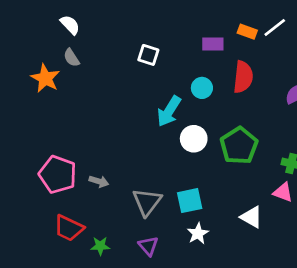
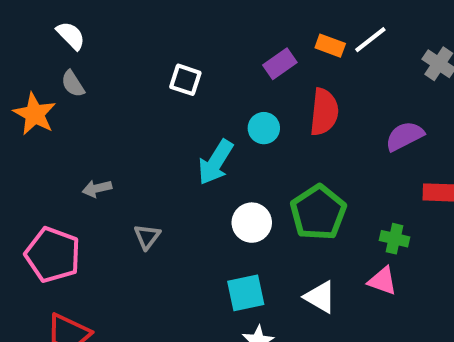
purple rectangle: (213, 44) -> (280, 64), turned -35
white circle: (194, 139) -> (252, 223), moved
gray arrow: (99, 181) -> (97, 188), moved, turned 150
gray triangle: (147, 202) -> (147, 237), moved, size x0.6
white triangle: (251, 217) -> (320, 297), moved

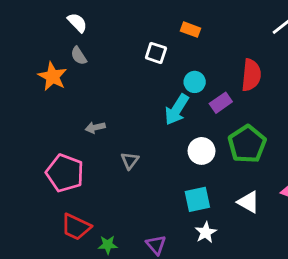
orange rectangle: (330, 46) -> (190, 30), moved
purple rectangle: (280, 64) -> (221, 103), moved
cyan circle: (264, 128) -> (195, 82), moved

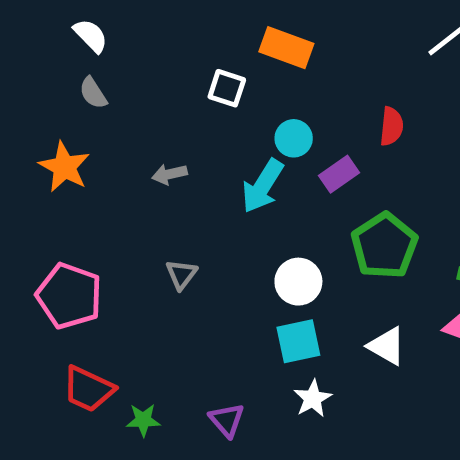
orange rectangle: (190, 30) -> (286, 48), size x1.5
red semicircle: (251, 75) -> (392, 126), size x0.7
orange star: (52, 76) -> (64, 167), moved
gray arrow: (95, 128) -> (169, 174), moved
white circle: (202, 151) -> (298, 282), moved

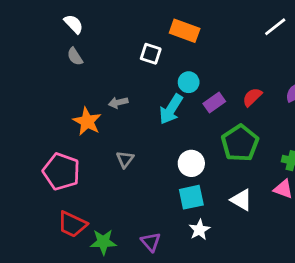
red semicircle: (392, 126) -> (252, 97), moved, turned -140
orange star: (64, 167) -> (87, 121), moved
green star: (143, 420) -> (103, 242), size x1.4

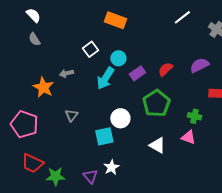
white square: (151, 54) -> (90, 49), moved, turned 35
cyan square: (191, 197) -> (104, 136), moved
white star: (199, 230) -> (111, 167), moved

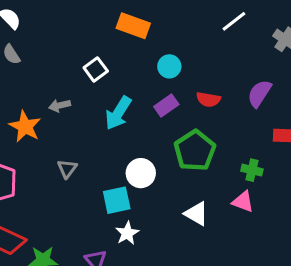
cyan circle: (118, 58) -> (169, 66), moved
purple semicircle: (199, 65) -> (259, 93), turned -30
red semicircle: (165, 69) -> (208, 99), turned -126
white star: (111, 167) -> (127, 233), moved

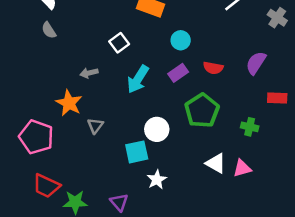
orange star: (25, 127) -> (69, 103), moved
pink triangle: (243, 202) -> (242, 168), moved, turned -36
white triangle: (196, 214) -> (216, 163), moved
white star: (127, 233) -> (157, 180), moved

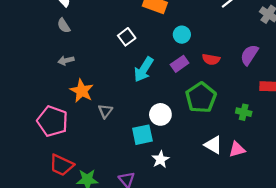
gray arrow: (89, 73) -> (66, 60), moved

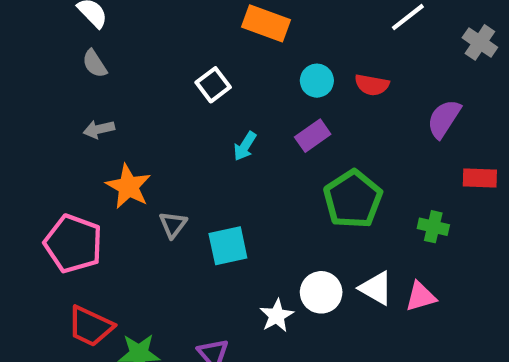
red semicircle: (211, 59) -> (372, 85), moved
cyan arrow: (144, 69) -> (245, 146), size x0.6
white circle: (160, 114) -> (321, 292), moved
cyan square: (142, 135) -> (228, 246), moved

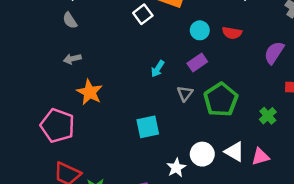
white square: (213, 85) -> (143, 14), moved
gray triangle: (173, 225) -> (185, 93), moved
green cross: (433, 227) -> (268, 116), turned 35

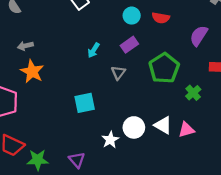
gray arrow: (72, 59) -> (25, 46), moved
green pentagon: (221, 100) -> (164, 68), moved

